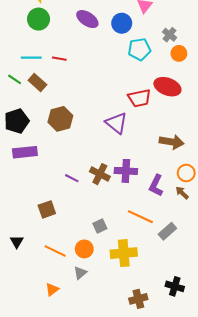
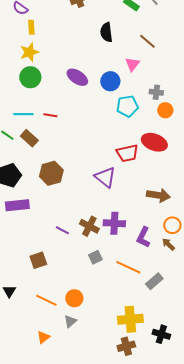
gray cross: (170, 35) -> (156, 92), turned -32
gray square: (100, 226) -> (95, 257), moved
yellow cross: (124, 253) -> (130, 319), moved

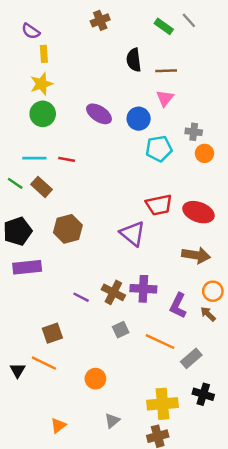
brown line: (147, 41) -> (166, 71), moved, turned -42
red ellipse: (154, 142) -> (198, 212), moved
orange line: (46, 300) -> (44, 363), moved
gray triangle: (70, 321) -> (112, 421), moved
black cross: (161, 334) -> (203, 394), moved

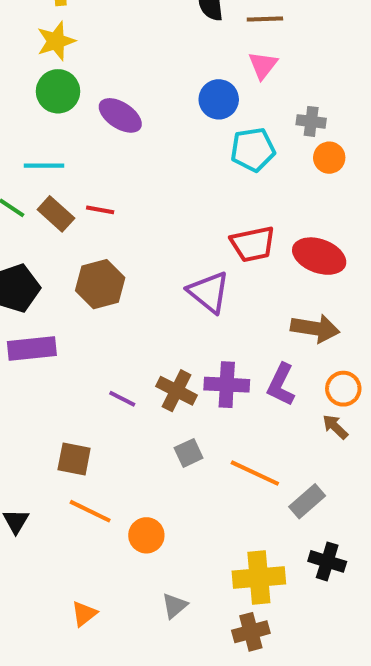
purple ellipse: (99, 114) -> (120, 115), moved
red line: (67, 159) -> (100, 210), moved
purple L-shape: (178, 306) -> (281, 385), moved
brown square: (52, 333) -> (74, 459), turned 30
orange line: (44, 363) -> (90, 511), moved

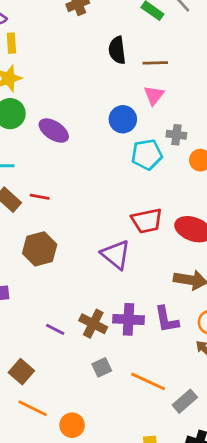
gray cross: (311, 121) -> (176, 135), moved
purple L-shape: (281, 385) -> (167, 319), turned -36
brown square: (74, 459) -> (21, 372), turned 30

